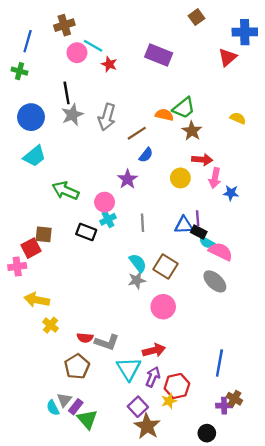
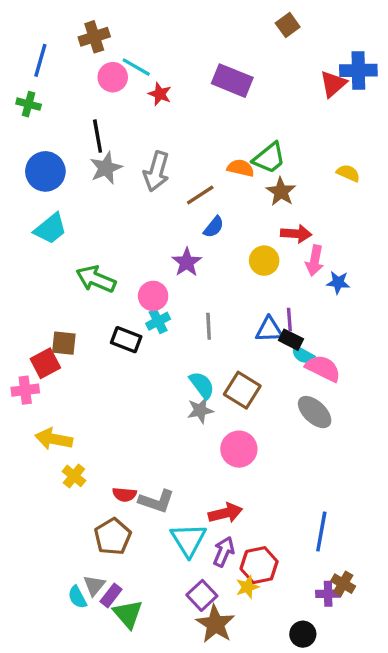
blue cross: (245, 32) -> (358, 70), moved

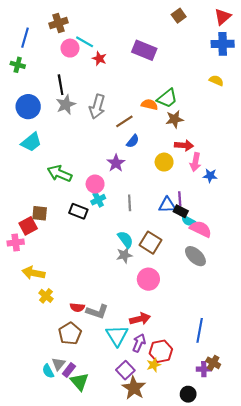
red triangle: (333, 84) -> (223, 17), moved
yellow semicircle: (348, 173) -> (216, 80), moved
brown star: (281, 192) -> (175, 119), turned 30

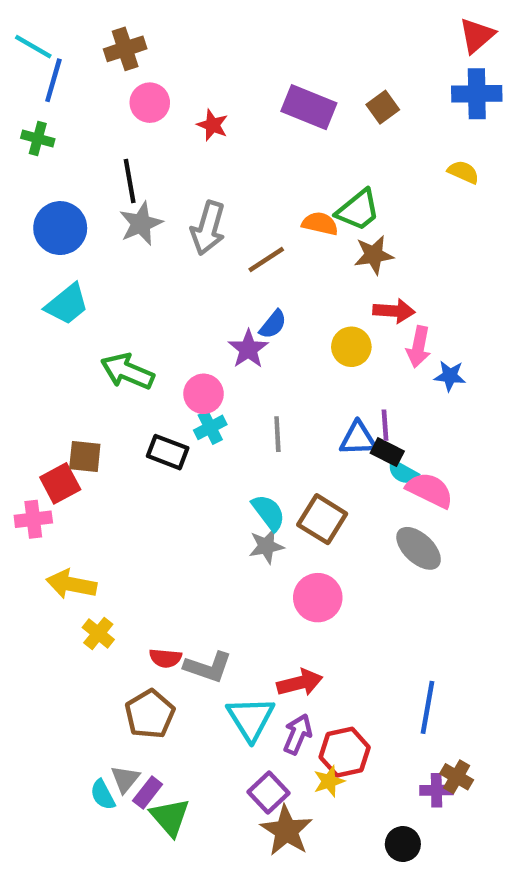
brown square: (179, 16) -> (383, 107), moved
cyan line: (85, 42) -> (33, 47), moved
blue semicircle: (133, 141) -> (273, 324), moved

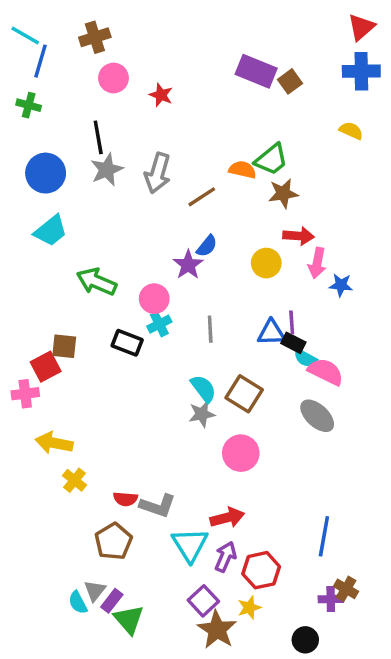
purple rectangle: (309, 107) -> (256, 71), moved
yellow star: (329, 781) -> (249, 608), moved

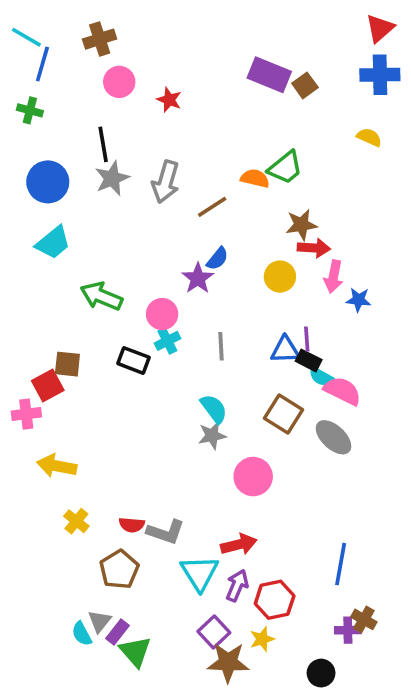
brown star: (283, 193) -> (301, 225), moved
brown square: (244, 394) -> (284, 414), moved
yellow cross: (74, 480) -> (76, 521), moved
brown star: (217, 630) -> (228, 662), turned -30

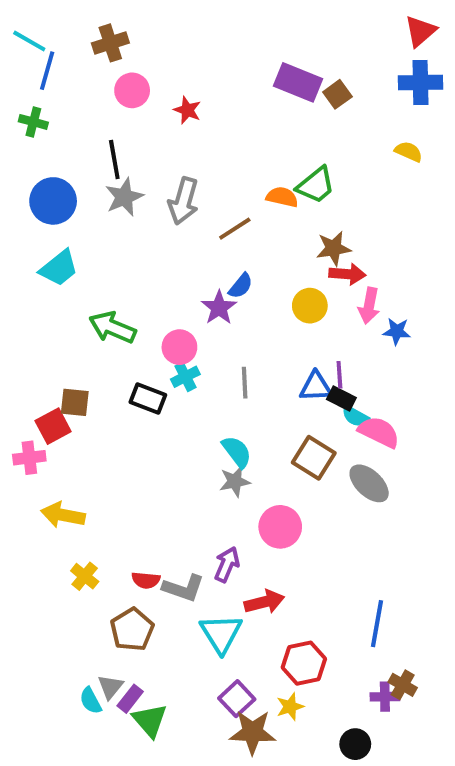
purple arrow: (237, 586) -> (227, 564), moved

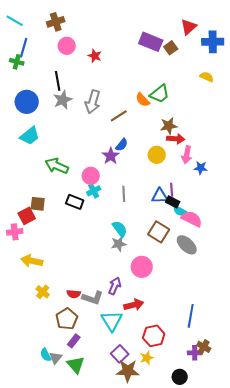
red triangle: (420, 31) -> (189, 27), moved
blue line: (47, 71) -> (24, 48), moved
orange semicircle: (282, 197) -> (143, 100), turned -147
gray triangle: (110, 687) -> (56, 358), moved
purple rectangle: (130, 699) -> (74, 341), moved

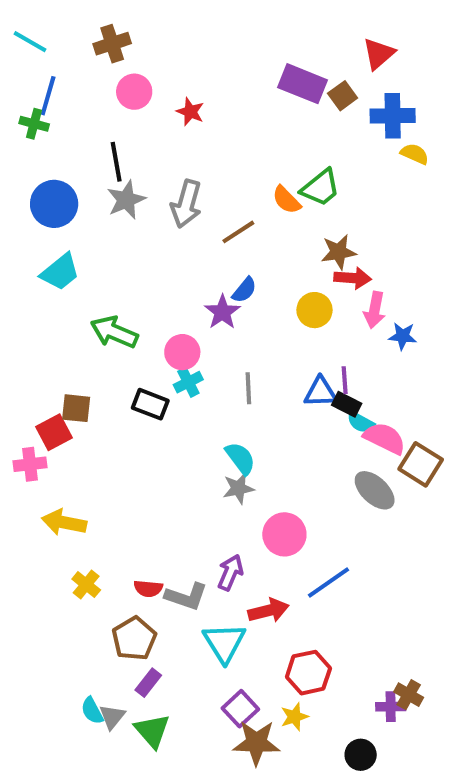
blue cross: (213, 42) -> (393, 116), moved
brown square: (159, 232) -> (421, 464), moved
blue line: (191, 316) -> (329, 582), moved, turned 45

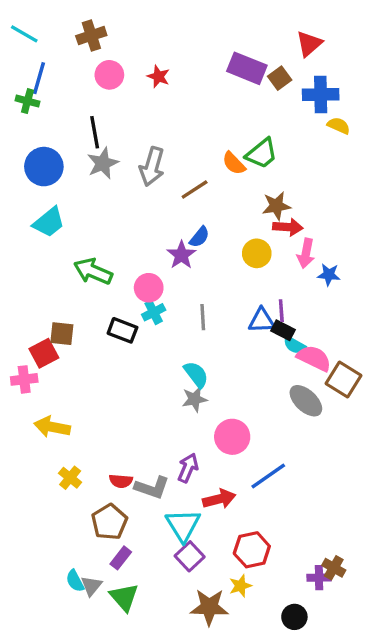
red star: (190, 112) -> (158, 76), moved
purple square: (240, 709) -> (190, 556), moved

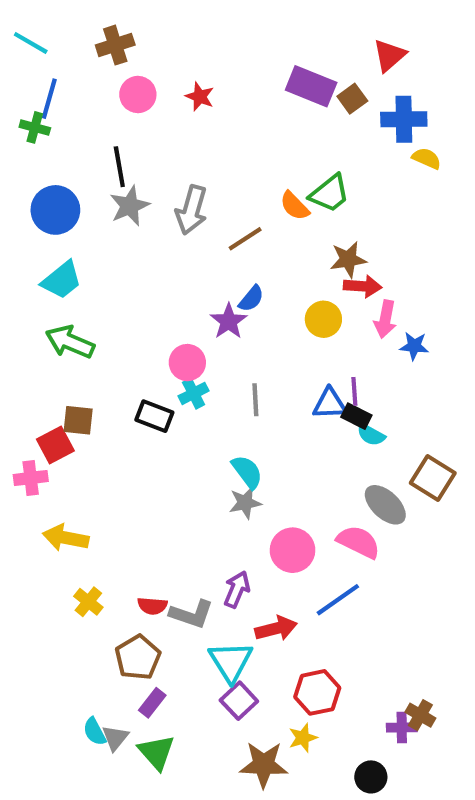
green arrow: (93, 271) -> (70, 342), moved
pink semicircle: (314, 358) -> (358, 542), moved

